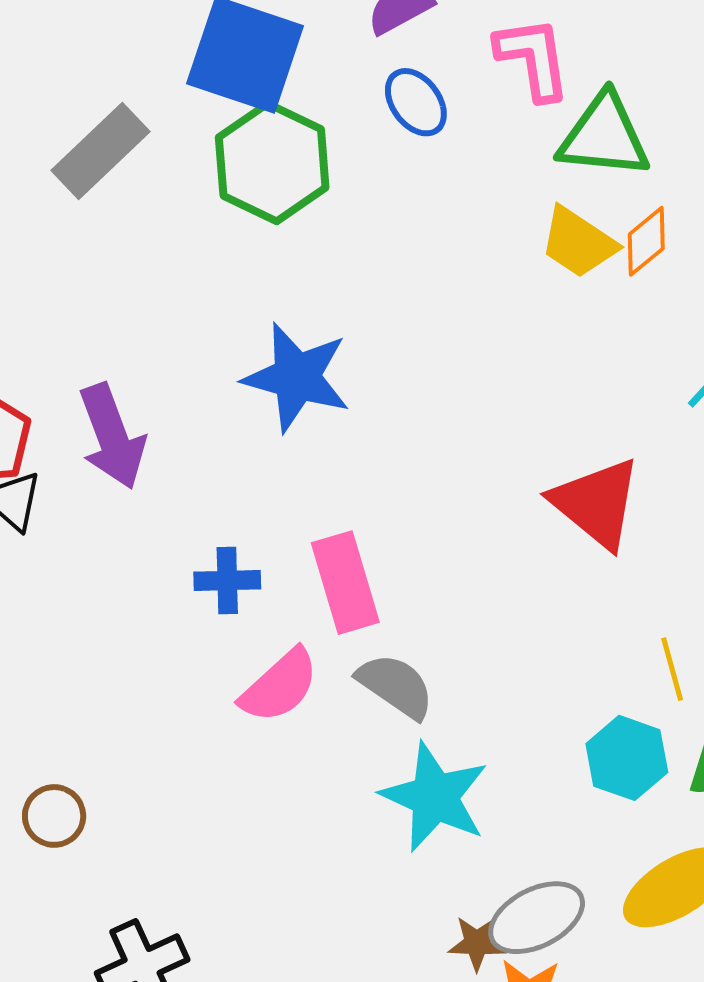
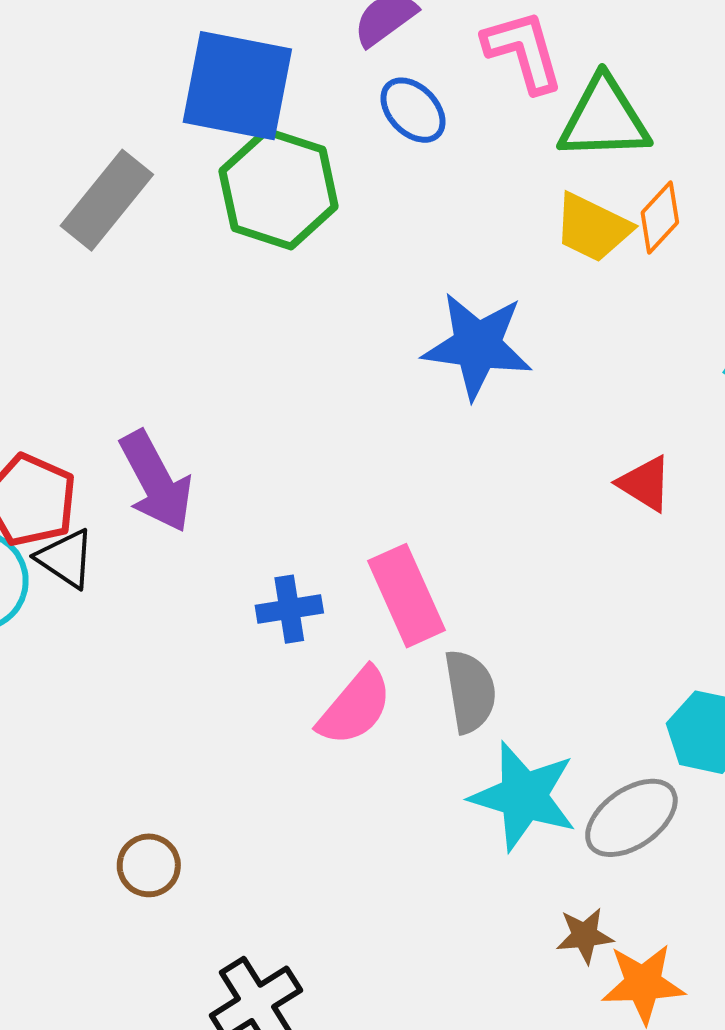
blue star: (297, 377) -> (477, 346), moved
red triangle: (596, 503) -> (645, 484), size x0.6
gray semicircle: (396, 686) -> (470, 691), turned 54
gray ellipse: (537, 918) -> (631, 818), moved

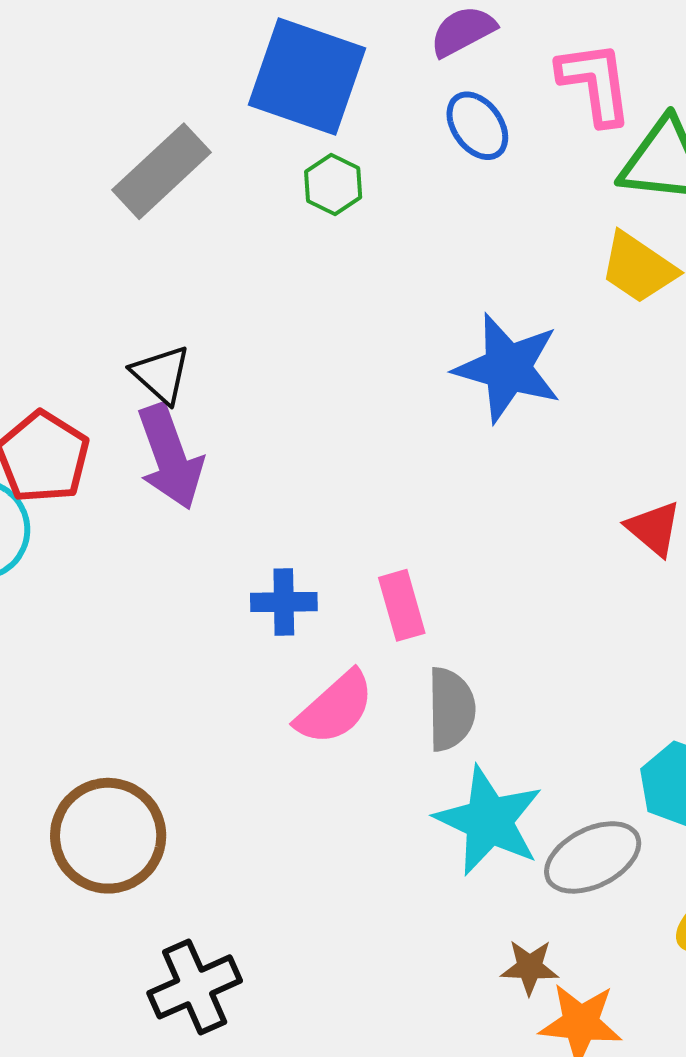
green hexagon: (279, 189) -> (333, 185), size x0.5
black triangle: (66, 559) -> (161, 374), moved
pink rectangle: (407, 596) -> (402, 605), size x0.7
brown circle: (149, 865) -> (108, 836), size x1.8

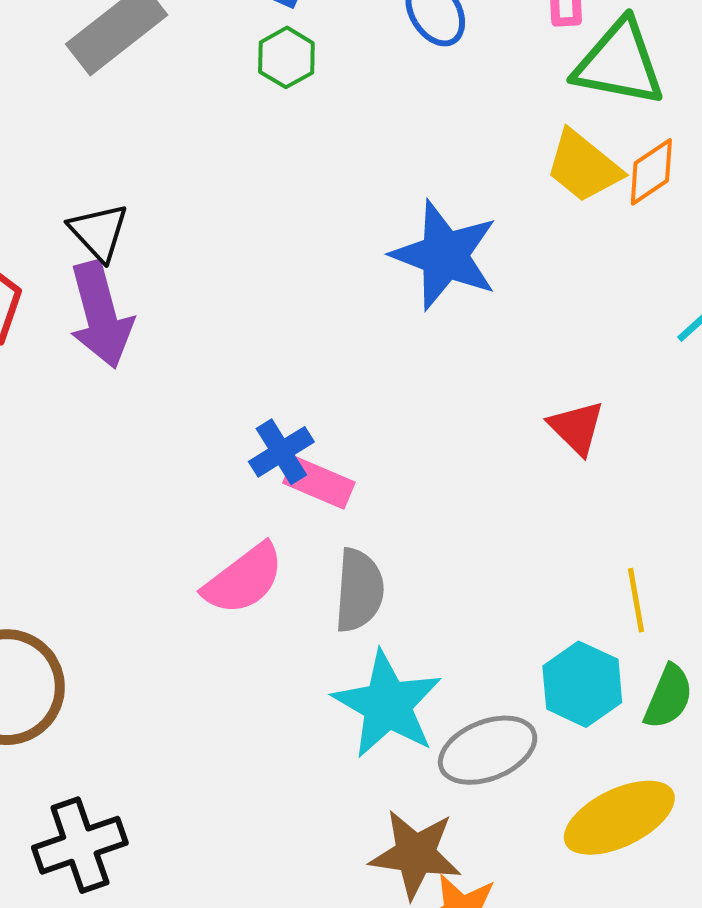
blue cross: (284, 602) -> (281, 452), moved, turned -36
pink rectangle: (402, 605) -> (319, 483), turned -56
brown star: (530, 967) -> (415, 854), size x1.6

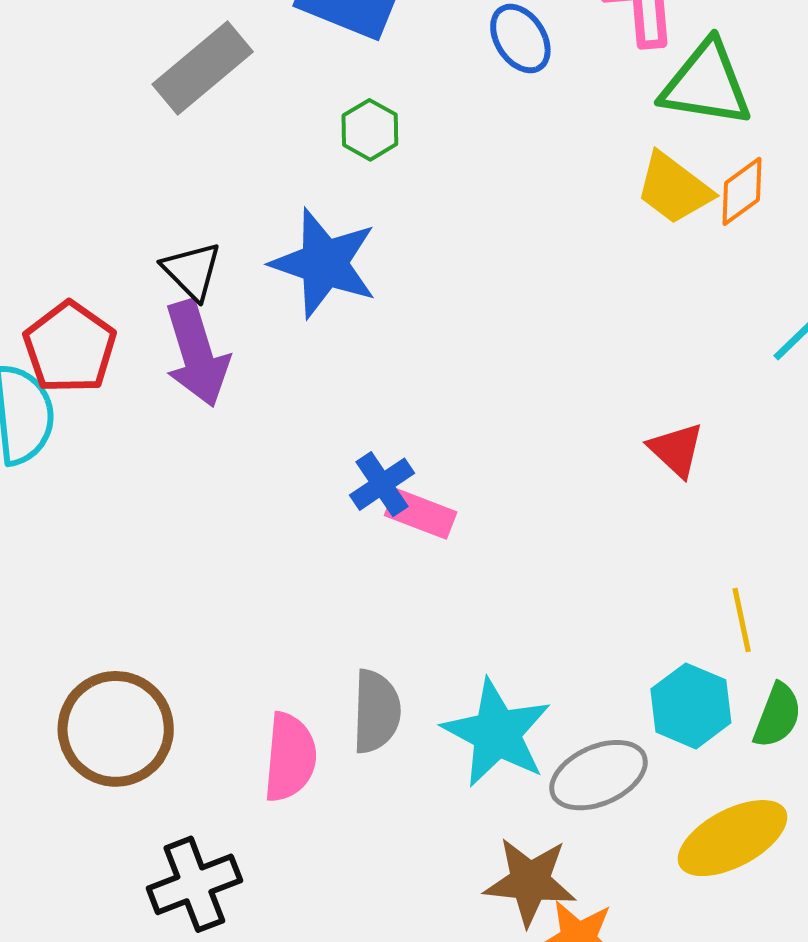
green hexagon: (286, 57) -> (370, 130), moved
blue star: (445, 255) -> (324, 263), moved
pink semicircle: (244, 579) -> (290, 757), moved, turned -46
gray semicircle: (359, 590) -> (376, 712), moved

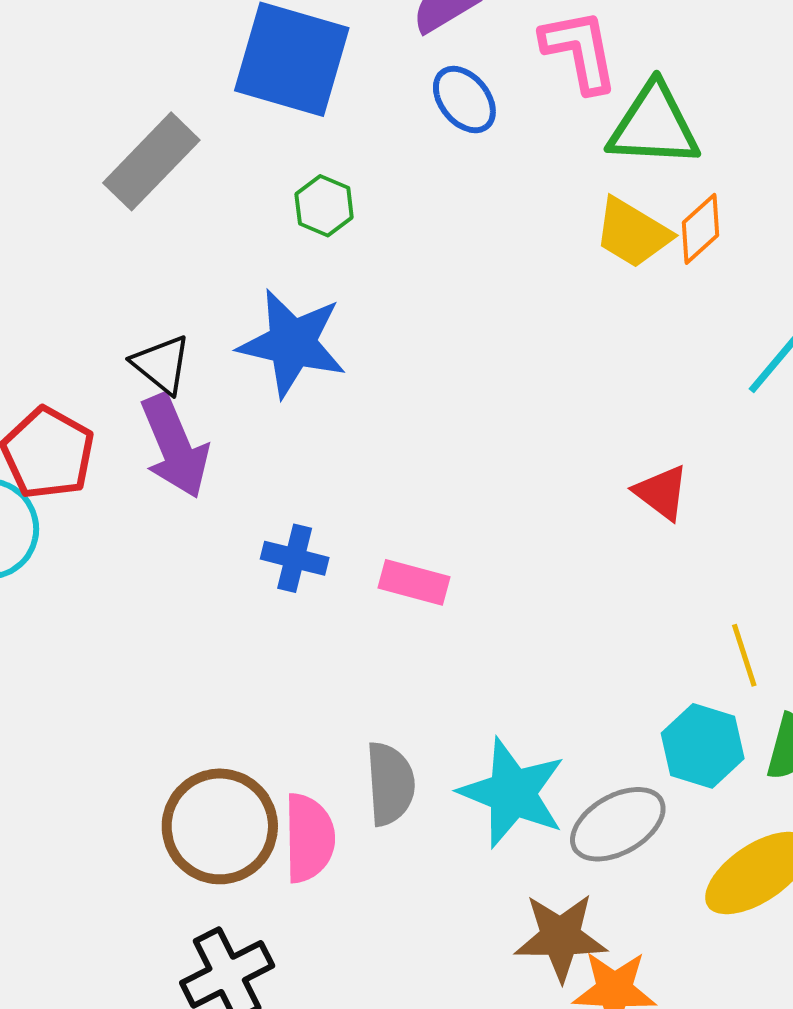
blue cross: (382, 484) -> (295, 558), moved, turned -36
brown circle: (116, 729) -> (220, 826), moved

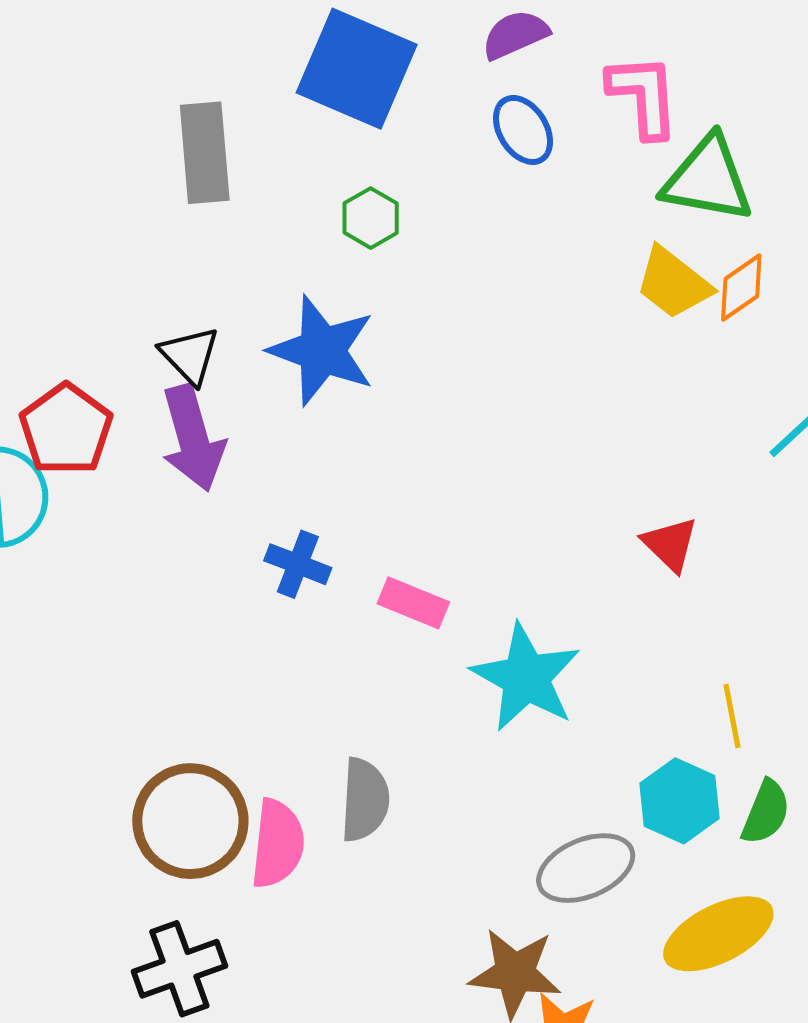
gray rectangle: (151, 161) -> (205, 153), turned -56
cyan star: (512, 793) -> (526, 677), moved

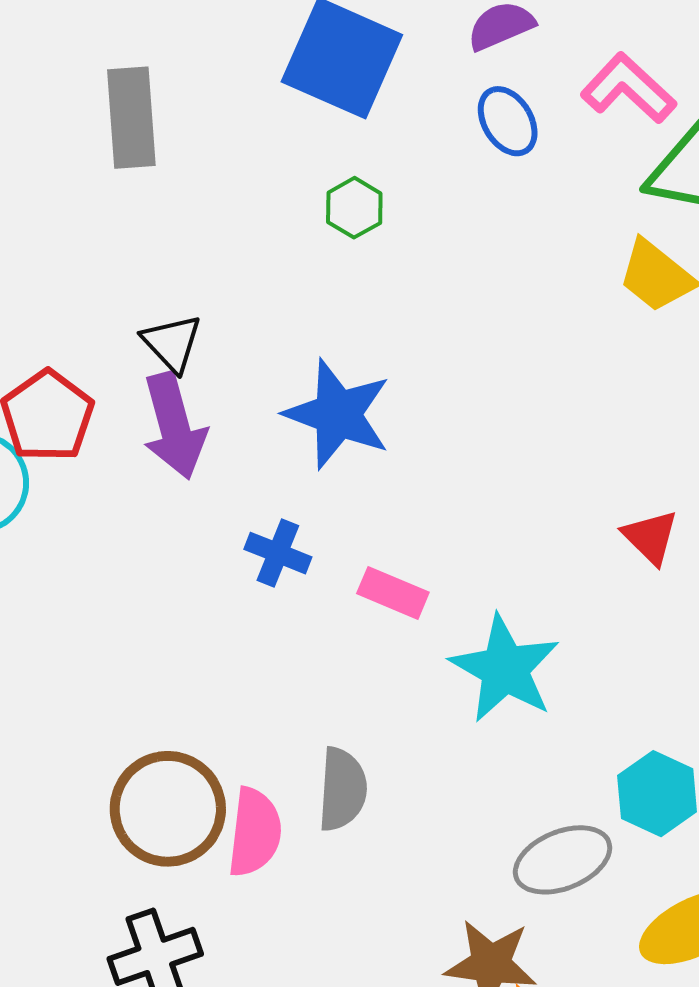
pink L-shape: (643, 96) -> (628, 88), turned -44
gray rectangle: (205, 153) -> (131, 118), moved
blue star: (322, 351) -> (338, 414), moved

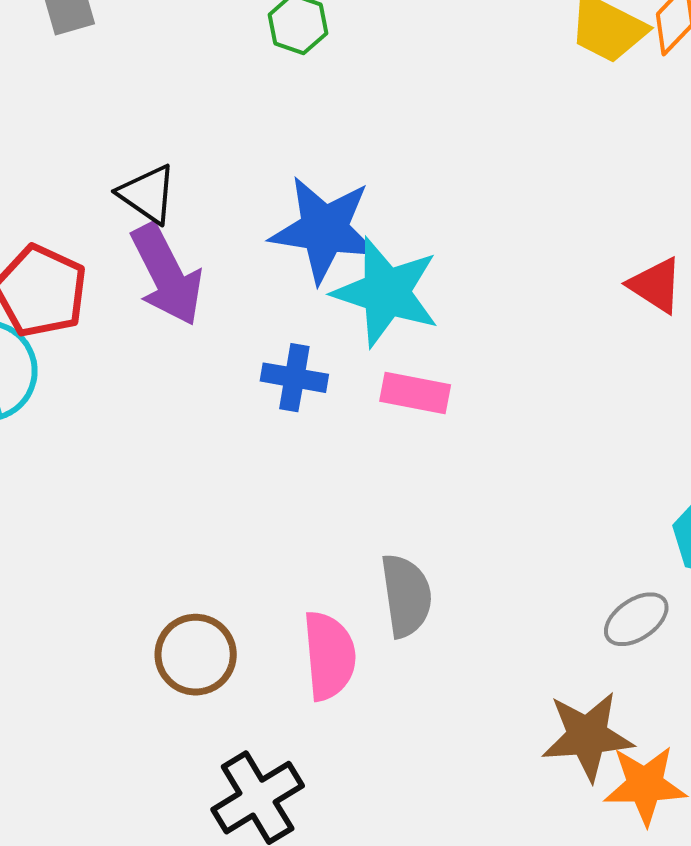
cyan star: (505, 669) -> (386, 292), moved
brown circle: (168, 809) -> (196, 655), moved, size x0.7
gray ellipse: (563, 860) -> (636, 619), size x0.7

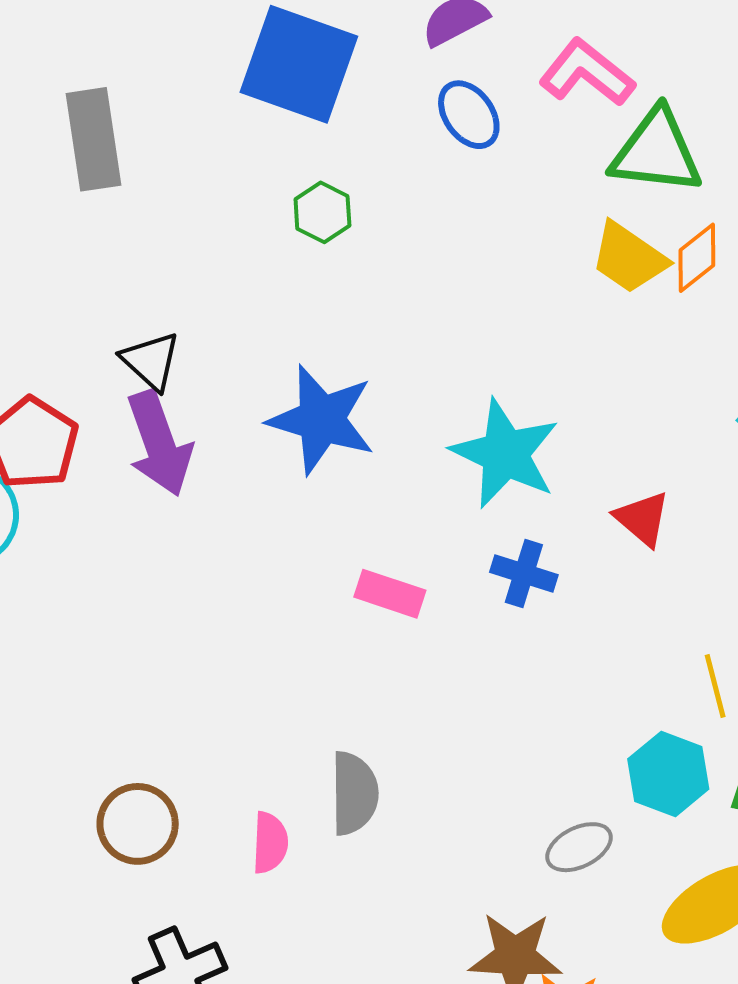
cyan star: (386, 292) -> (505, 454), moved
blue cross: (294, 378) -> (524, 574), moved
pink semicircle: (329, 656) -> (270, 843), size x0.7

